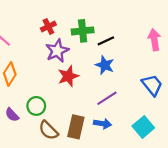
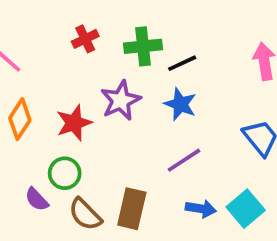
purple star: (57, 51) -> (121, 100), moved
red star: (68, 76) -> (74, 123), moved
purple semicircle: (12, 115) -> (37, 199), moved
blue arrow: (102, 124) -> (201, 209), moved

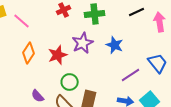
black line: (182, 63) -> (137, 12), moved
purple line: (184, 160) -> (131, 75), moved
green circle: (65, 173) -> (70, 82), moved

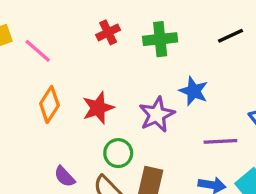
purple star: (83, 43) -> (157, 115), moved
purple line: (131, 75) -> (220, 141), turned 30

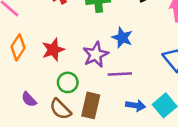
purple line: (220, 141) -> (120, 74), moved

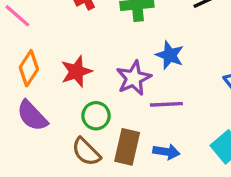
purple semicircle: (29, 99) -> (32, 116), moved, size x1.5
blue arrow: (136, 105) -> (166, 152), moved

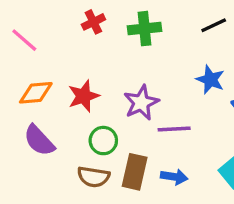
blue star: (170, 55) -> (210, 80), moved
orange diamond: (29, 68) -> (36, 93), turned 52
brown semicircle: (86, 152) -> (93, 177), turned -36

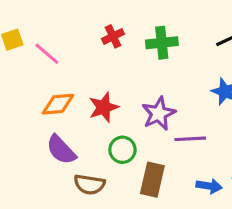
brown semicircle: (93, 177) -> (89, 184), moved
blue arrow: (174, 177) -> (209, 186), moved

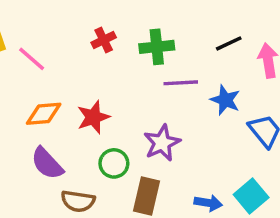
purple star: (159, 114) -> (162, 143), moved
purple line: (190, 139) -> (181, 83), moved

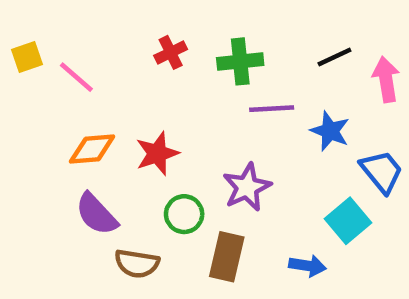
cyan square: (251, 196) -> (348, 221), moved

